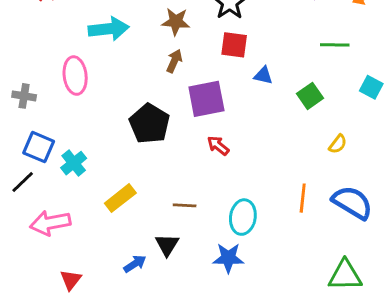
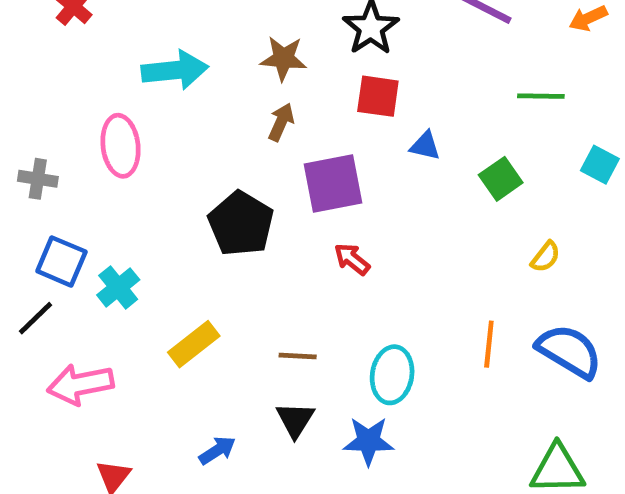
black triangle: (167, 245) -> (295, 420), moved

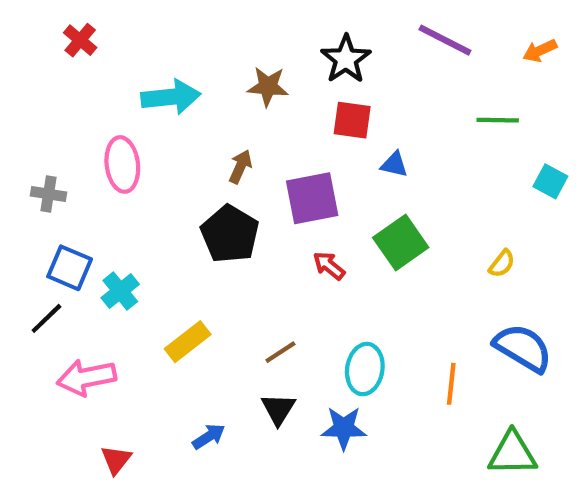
brown arrow: (281, 122) -> (240, 167), moved
green square: (501, 179) -> (401, 243), moved, size x1.4
orange line: (489, 344) -> (451, 384), moved
brown line: (298, 356) -> (280, 352), turned -36

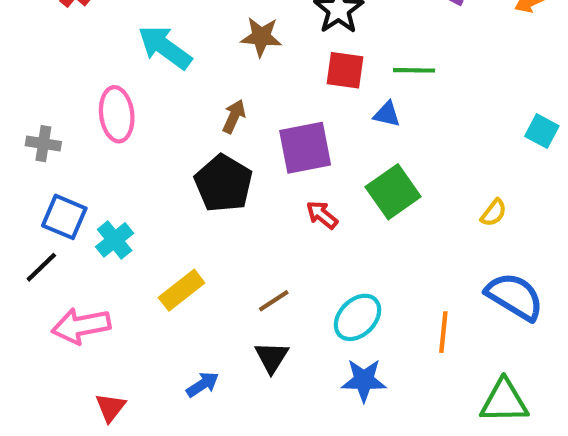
cyan arrow: (171, 97) -> (165, 47), turned -138
green line: (498, 120) -> (414, 70), moved
cyan ellipse: (365, 369) -> (358, 317), turned 36
blue star: (344, 428) -> (364, 380), moved

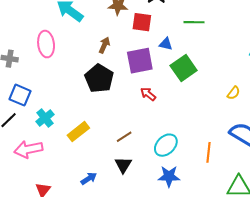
red square: (345, 70) -> (142, 22), moved
blue triangle: (387, 114) -> (166, 44), moved
green square: (393, 192) -> (184, 68), moved
cyan cross: (115, 240) -> (45, 118), moved

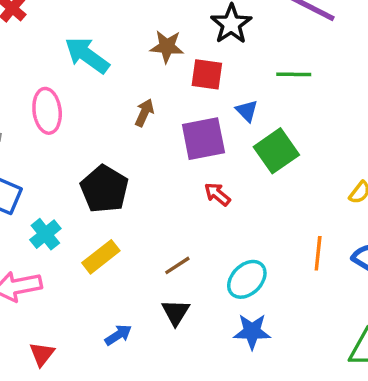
blue triangle: (166, 44) -> (247, 111), turned 32
black pentagon: (99, 78) -> (104, 189), moved
orange line: (209, 152) -> (318, 253), moved

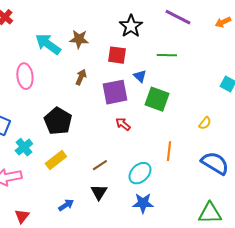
brown star: (167, 47) -> (79, 39), moved
green square: (276, 151) -> (157, 99), turned -35
orange line: (318, 253) -> (169, 151), moved

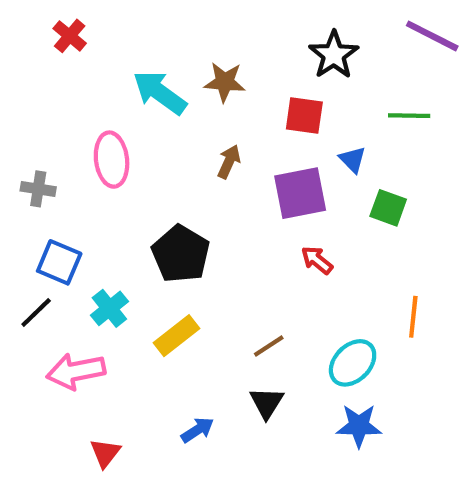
green square: (157, 99) -> (388, 208), size x0.7

